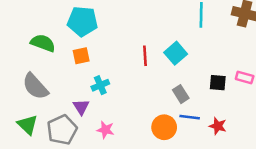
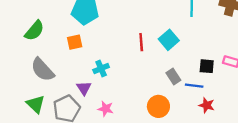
green semicircle: (43, 43) -> (34, 31), moved, turned 110
orange square: (81, 56) -> (75, 42), moved
blue line: (190, 117) -> (194, 86), moved

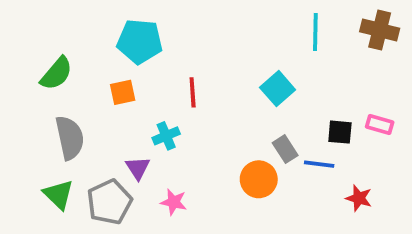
red line: (141, 42) -> (193, 92), moved
gray semicircle: (42, 70) -> (70, 138), turned -150
red star: (207, 105) -> (359, 198), moved
orange circle: (158, 106) -> (259, 179), moved

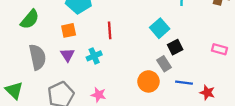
black square: (340, 132) -> (175, 47), moved, turned -32
blue line: (319, 164) -> (184, 83), moved
purple triangle: (138, 168) -> (67, 55), moved
green triangle: (58, 194) -> (14, 90), moved

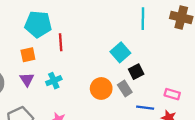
red line: (110, 30) -> (61, 42), moved
pink rectangle: (220, 49) -> (172, 94), moved
orange circle: (148, 81) -> (101, 89), moved

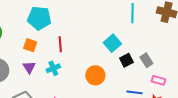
red line: (61, 42) -> (60, 44), moved
orange square: (28, 55) -> (30, 45), turned 32
gray rectangle: (125, 89) -> (146, 60), moved

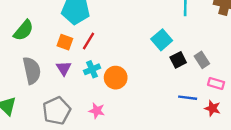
red line: (60, 44) -> (88, 41), moved, turned 35
orange circle: (95, 75) -> (116, 78), moved

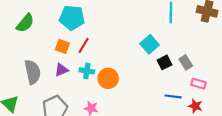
green semicircle: (24, 30) -> (25, 23), moved
purple triangle: (64, 68) -> (61, 70), turned 40
cyan cross: (92, 69) -> (87, 71), turned 32

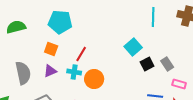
green semicircle: (25, 23) -> (16, 27), turned -144
red line: (84, 45) -> (81, 54), moved

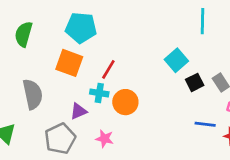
green semicircle: (16, 27) -> (24, 34), turned -60
orange square: (51, 49) -> (69, 63), size x1.5
purple triangle: (50, 71) -> (78, 111), moved

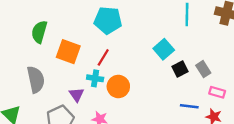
cyan pentagon: (81, 28) -> (108, 20), moved
green semicircle: (24, 34) -> (39, 32), moved
purple triangle: (78, 111) -> (76, 95), turned -42

